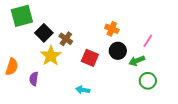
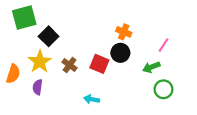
brown cross: (66, 39) -> (70, 65), moved
black circle: (118, 51) -> (120, 53), moved
yellow star: (51, 56) -> (40, 62), moved

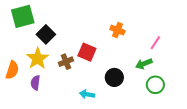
black circle: (120, 53) -> (114, 77), moved
red square: (99, 64) -> (87, 52), moved
brown cross: (70, 65) -> (66, 62), turned 32

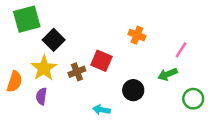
green circle: (155, 85) -> (193, 99), moved

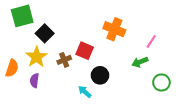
orange cross: (137, 35) -> (114, 29), size x1.5
black circle: (133, 90) -> (100, 75), moved
cyan arrow: (101, 110) -> (85, 92), turned 32

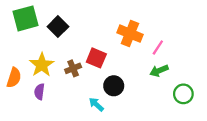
black square: (45, 33) -> (58, 27), moved
pink line: (151, 42) -> (158, 47), moved

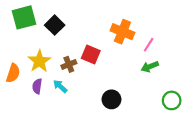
black circle: (114, 86) -> (111, 99), moved
green circle: (183, 94) -> (172, 100), moved
cyan arrow: (96, 104) -> (60, 86), moved

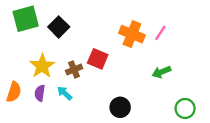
pink line: (149, 45) -> (160, 33), moved
orange semicircle: (13, 73) -> (14, 92), moved

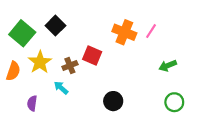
green square: (26, 19) -> (22, 33), moved, turned -35
green arrow: (161, 72) -> (168, 66), moved
orange semicircle: (14, 92) -> (13, 71), moved
purple semicircle: (40, 93) -> (32, 103), moved

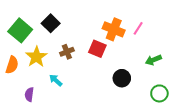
red square: (92, 56) -> (97, 49), moved
brown cross: (70, 66) -> (67, 52), moved
black circle: (113, 101) -> (122, 78), moved

